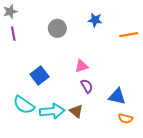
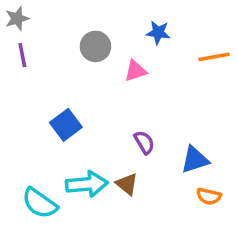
pink triangle: (81, 66) -> (136, 71), moved
blue triangle: (117, 97) -> (195, 160), turned -30
cyan semicircle: (24, 105) -> (40, 203), moved

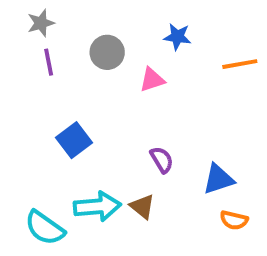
gray star: (17, 19) -> (41, 23), moved
purple line: (22, 55) -> (49, 62), moved

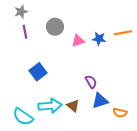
blue star: (177, 37) -> (99, 39), moved
purple semicircle: (162, 160) -> (91, 82), moved
blue triangle: (218, 179) -> (100, 101), moved

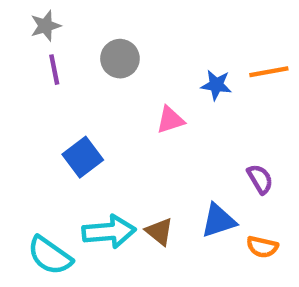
pink triangle: (78, 41) -> (170, 120), moved
purple semicircle: (91, 82) -> (260, 179), moved

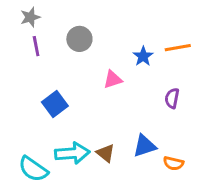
blue star: (216, 85) -> (143, 56), turned 30
purple semicircle: (260, 179) -> (172, 98), moved, turned -138

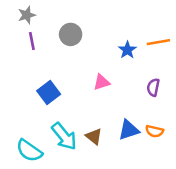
pink triangle: (113, 79) -> (102, 82), moved
cyan arrow: (72, 153) -> (64, 136), turned 56
orange semicircle: (173, 163) -> (154, 131), moved

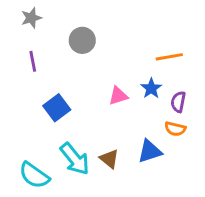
purple line: (32, 41) -> (33, 61), moved
orange line: (158, 42) -> (169, 57), moved
blue star: (127, 50) -> (151, 88), moved
orange semicircle: (154, 131) -> (175, 129), moved

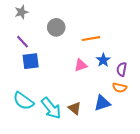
orange line: (169, 57) -> (91, 39), moved
purple line: (33, 61) -> (22, 42), turned -32
blue square: (57, 108) -> (31, 61), moved, turned 30
cyan semicircle: (34, 175) -> (23, 101), moved

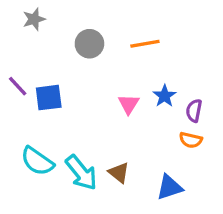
orange line: (91, 39) -> (145, 44), moved
purple line: (22, 42) -> (18, 86), moved
pink triangle: (81, 65) -> (129, 104), turned -40
blue triangle: (102, 103) -> (169, 187), moved

